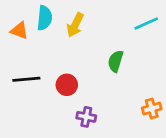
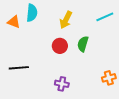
yellow arrow: (75, 25) -> (66, 20), moved
black line: (26, 79) -> (19, 68), moved
red circle: (67, 85) -> (60, 46), moved

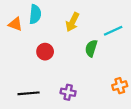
cyan line: (105, 17) -> (113, 31), moved
red circle: (60, 46) -> (45, 52), moved
black line: (19, 68) -> (29, 93), moved

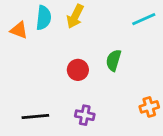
yellow arrow: (72, 22) -> (75, 16), moved
cyan line: (113, 31) -> (144, 19), moved
red circle: (45, 52) -> (78, 70), moved

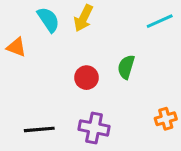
cyan semicircle: (44, 18) -> (48, 20), turned -40
orange triangle: (19, 30) -> (16, 47), moved
purple cross: (85, 115) -> (94, 128), size x1.4

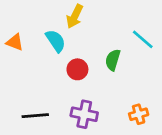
cyan semicircle: (48, 20) -> (56, 41), moved
cyan line: (160, 21) -> (143, 39), moved, turned 65
orange cross: (166, 119) -> (139, 114), moved

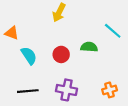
cyan semicircle: (56, 41) -> (29, 56), moved
green semicircle: (113, 60) -> (89, 47), turned 77

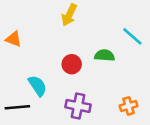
cyan semicircle: (29, 56) -> (38, 86), moved
black line: (28, 91) -> (17, 107), moved

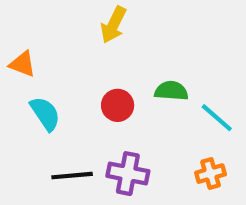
cyan line: (132, 36) -> (217, 118), moved
cyan semicircle: (38, 86) -> (45, 114), moved
black line: (17, 107) -> (72, 176), moved

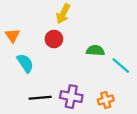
orange triangle: (22, 64) -> (12, 36), turned 35
red circle: (118, 105) -> (54, 39), moved
orange cross: (211, 174) -> (106, 100), moved

